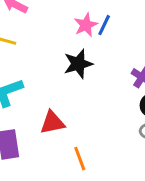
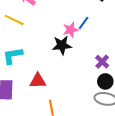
pink star: (86, 25) -> (71, 30), moved

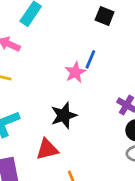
black star: (62, 45) -> (64, 115), moved

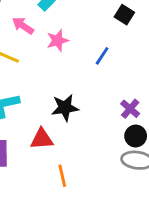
pink star: (75, 72) -> (58, 40), moved

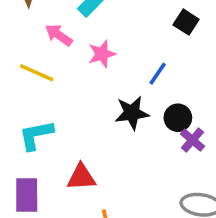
black star: (65, 108) -> (132, 113), moved
black circle: (136, 136) -> (178, 118), moved

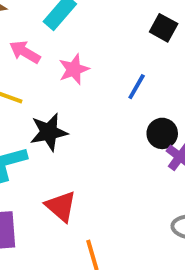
black star: (132, 113) -> (49, 132), moved
red triangle: (81, 177) -> (61, 206), turned 48

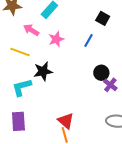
blue line: (137, 87) -> (88, 40), moved
red triangle: (61, 206) -> (66, 121), moved

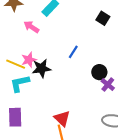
pink star: (56, 39) -> (29, 60), moved
blue line: (88, 40) -> (73, 52), moved
yellow line: (20, 52) -> (16, 64), moved

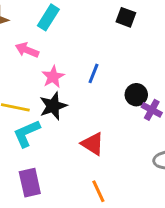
pink star: (29, 60) -> (53, 77), moved
red triangle: (62, 118) -> (93, 144), moved

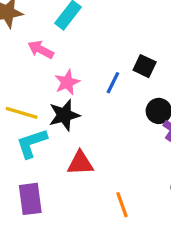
black square: (126, 17) -> (145, 66), moved
red triangle: (93, 144) -> (80, 163), moved, turned -40
orange line: (98, 191) -> (122, 205), moved

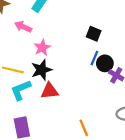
blue line: (113, 83) -> (94, 58), moved
red triangle: (80, 163) -> (50, 91), moved

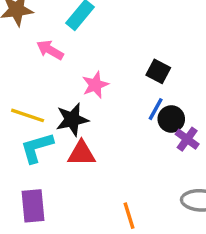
pink star: (42, 48) -> (95, 85), moved

